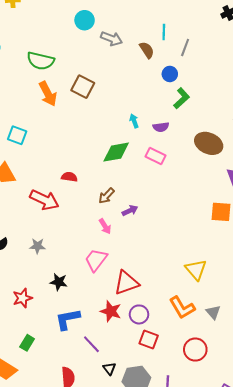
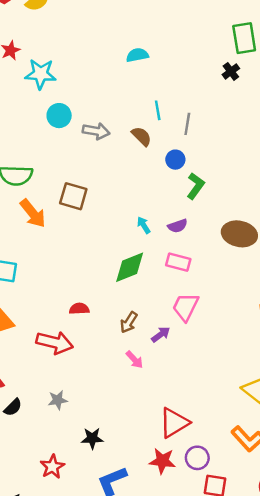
pink trapezoid: (96, 260) -> (186, 307), moved

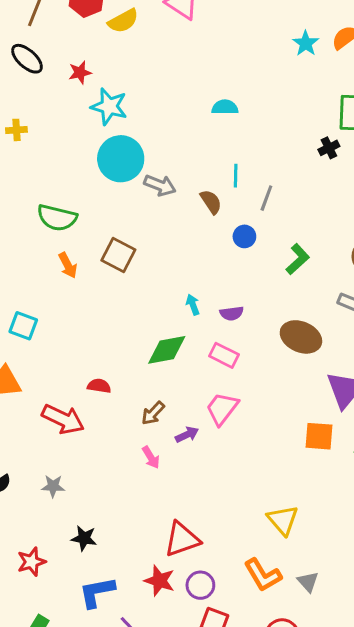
cyan circle: (59, 116) -> (121, 159), size x1.6
green L-shape: (196, 186) -> (298, 259), moved
orange arrow: (33, 213) -> (68, 265), size x0.7

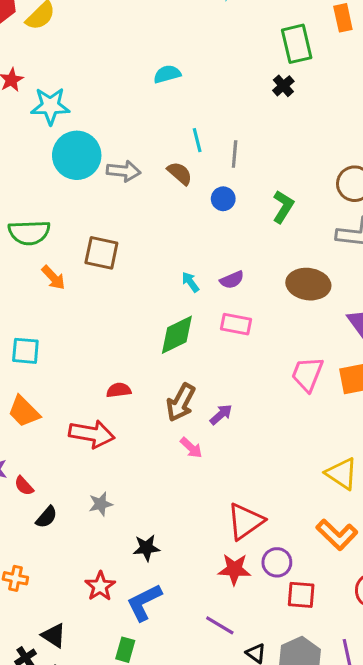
pink trapezoid: (222, 409) -> (307, 374), moved
brown arrow: (153, 413) -> (181, 402), size x1.4
blue L-shape: (97, 592) -> (144, 602), moved

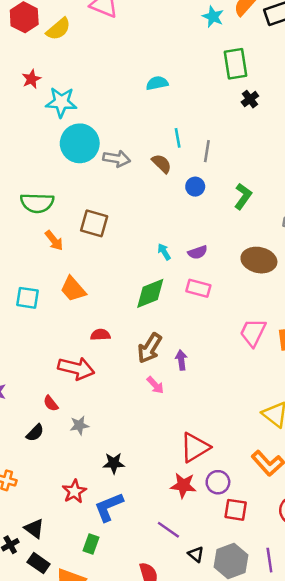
green rectangle: (297, 44) -> (236, 64), moved
orange trapezoid: (24, 411) -> (73, 289), moved
purple arrow: (221, 414) -> (181, 360), turned -60
red semicircle: (24, 486) -> (51, 403), moved

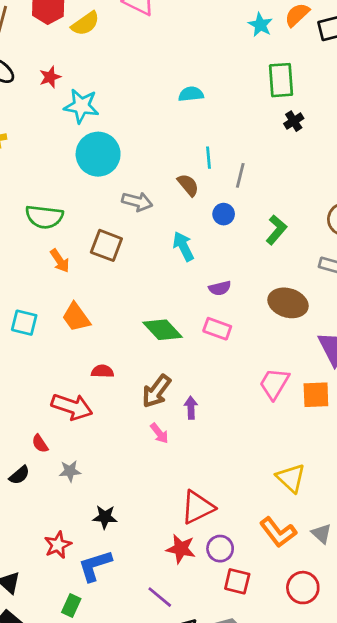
gray arrow: (117, 159) -> (137, 202), moved
cyan arrow: (164, 252) -> (183, 246), moved, size x1.5
green diamond: (150, 293) -> (163, 330), turned 64

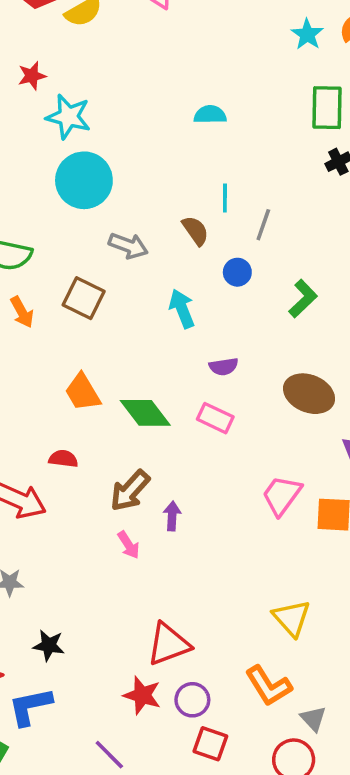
orange trapezoid: (76, 317) -> (83, 392), moved
gray triangle: (321, 534) -> (313, 719), moved

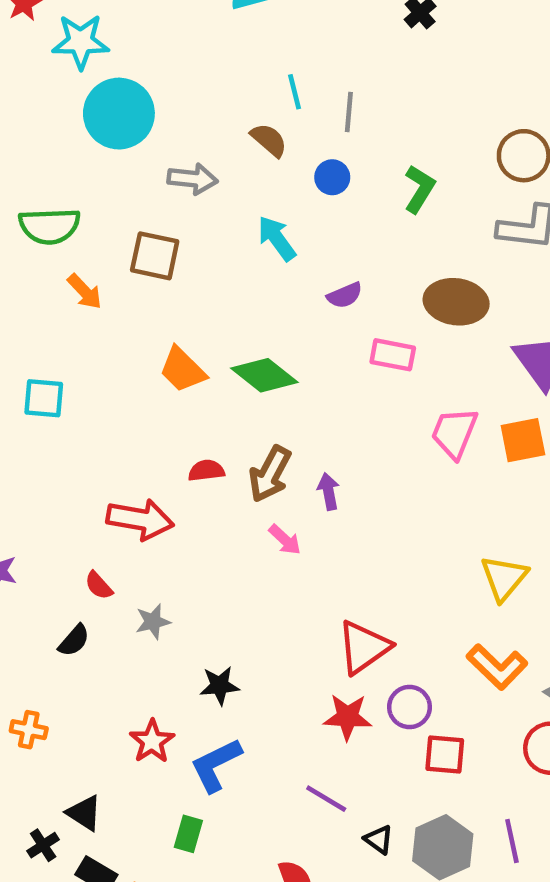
pink rectangle: (215, 418) -> (393, 355), moved
red semicircle: (63, 459) -> (206, 471), moved
yellow triangle: (292, 618) -> (504, 578), turned 36

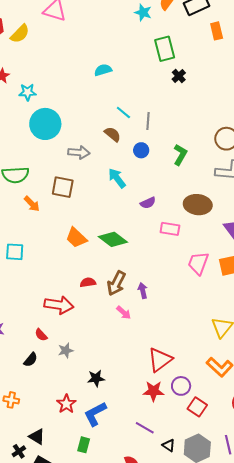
cyan star: (81, 42) -> (27, 92), size x0.7
cyan line: (294, 92) -> (123, 112), turned -35
red square: (445, 755) -> (197, 407), turned 30

